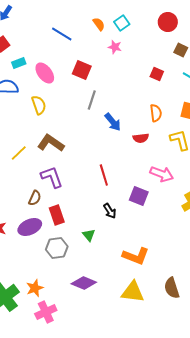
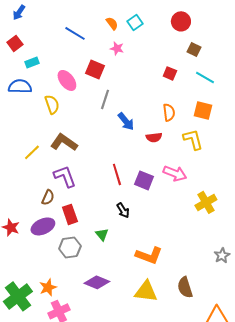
pink star: (115, 47) -> (117, 48), moved
pink ellipse: (45, 73) -> (67, 80), moved
purple square: (139, 196) -> (144, 180), moved

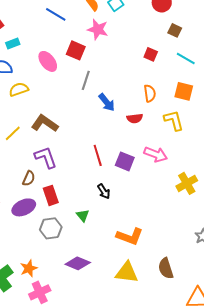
pink star: (117, 48) -> (98, 29), size x1.5
yellow semicircle: (52, 104) -> (19, 89), moved, turned -90

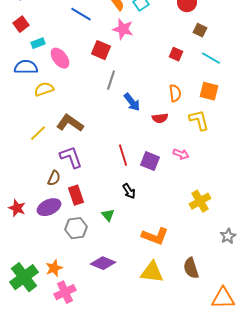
pink ellipse: (48, 61) -> (60, 58), moved
pink arrow: (156, 154) -> (181, 154), size x0.7
yellow cross: (187, 183) -> (200, 201), moved

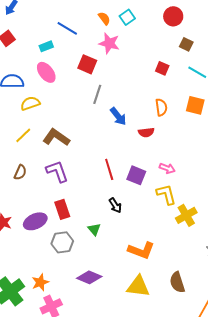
cyan rectangle: (38, 43) -> (46, 46), moved
yellow L-shape: (199, 120) -> (166, 194), moved
yellow line: (38, 133) -> (23, 135), moved
brown semicircle: (54, 178) -> (20, 172), moved

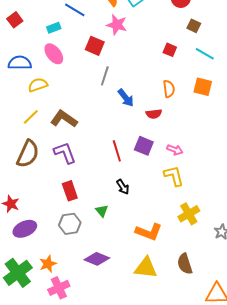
brown semicircle: (20, 172) -> (28, 154), size x1.8
purple square: (136, 175) -> (144, 146), moved
yellow cross: (186, 215) -> (189, 214), moved
purple ellipse: (35, 221) -> (25, 229), moved

